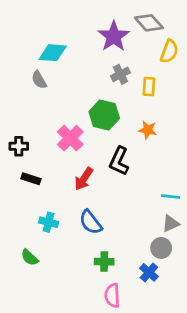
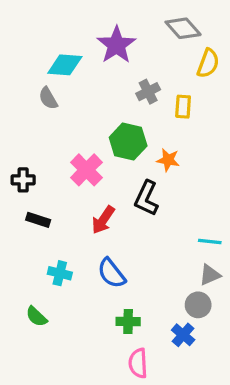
purple star: (114, 36) -> (116, 45), moved
orange star: (148, 130) -> (168, 160), moved

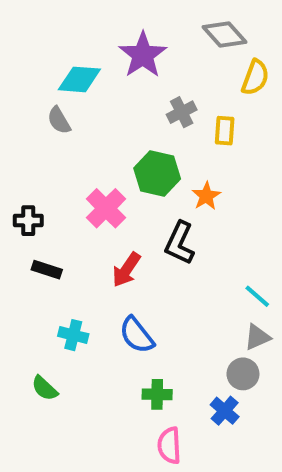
orange star: (168, 160) -> (206, 196), turned 30
cyan line: (210, 242) -> (257, 296), turned 35

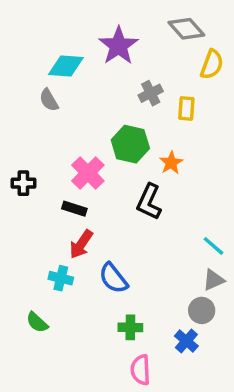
black rectangle: (47, 270) -> (74, 209), moved
red arrow: (126, 270) -> (81, 244), moved

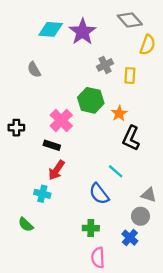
cyan diamond: (66, 66) -> (51, 29), moved
black L-shape: (149, 202) -> (131, 138), moved
cyan line: (214, 246) -> (116, 171), moved
blue semicircle: (113, 278) -> (99, 194), moved
gray triangle: (214, 280) -> (149, 195), turned 42

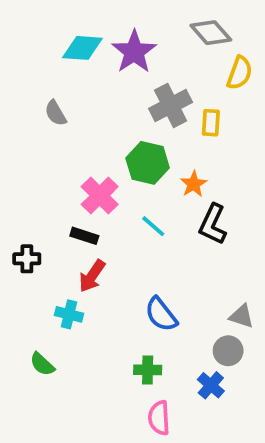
gray cross: (105, 65) -> (171, 105), size x1.5
black cross: (16, 128) -> (27, 259), moved
cyan line: (116, 171) -> (153, 226), moved

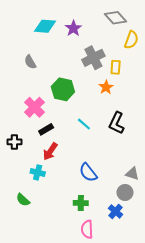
purple star: (134, 52) -> (73, 28), size x0.7
green hexagon: (148, 163) -> (63, 89), moved
orange star: (194, 184) -> (106, 87), moved
pink cross: (100, 196) -> (34, 107), moved
black rectangle: (84, 236) -> (46, 129), turned -48

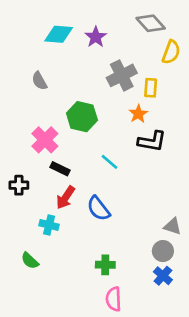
black L-shape: (117, 123) -> (152, 141), moved, turned -105
black rectangle: (46, 129) -> (60, 169), turned 56
blue semicircle: (88, 172) -> (98, 208), moved
blue cross: (116, 211) -> (163, 276), moved

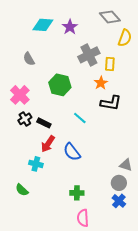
pink cross: (45, 140) -> (20, 95), moved
black cross: (19, 185) -> (25, 119), moved, turned -32

